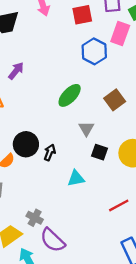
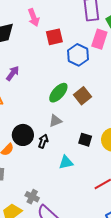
red square: (82, 15) -> (54, 37), moved
brown square: (115, 100) -> (83, 96), moved
gray triangle: (86, 129) -> (55, 121), moved, turned 40

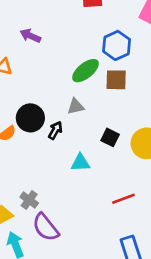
blue hexagon: (78, 55) -> (117, 45), moved
purple arrow: (13, 73) -> (30, 36), turned -112
brown square: (83, 96) -> (116, 80), turned 30

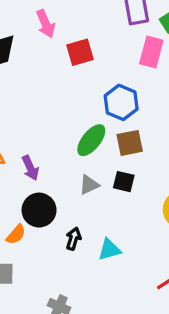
purple arrow: (30, 36) -> (30, 168), moved, turned -126
black arrow: (55, 130) -> (73, 239), moved
black square: (110, 137) -> (124, 182), moved

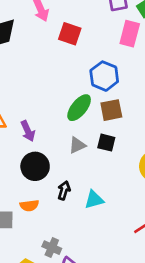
red square: (80, 52) -> (70, 34), turned 35
orange semicircle: (16, 234) -> (29, 206), moved, turned 42

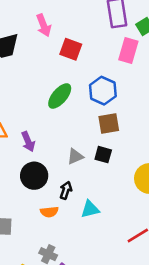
green ellipse: (79, 108) -> (60, 96), moved
black arrow: (64, 190) -> (66, 190), moved
orange semicircle: (29, 206) -> (49, 212), moved

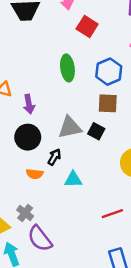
green ellipse: (60, 96) -> (67, 68), turned -60
gray triangle: (75, 156) -> (70, 127), size x1.5

